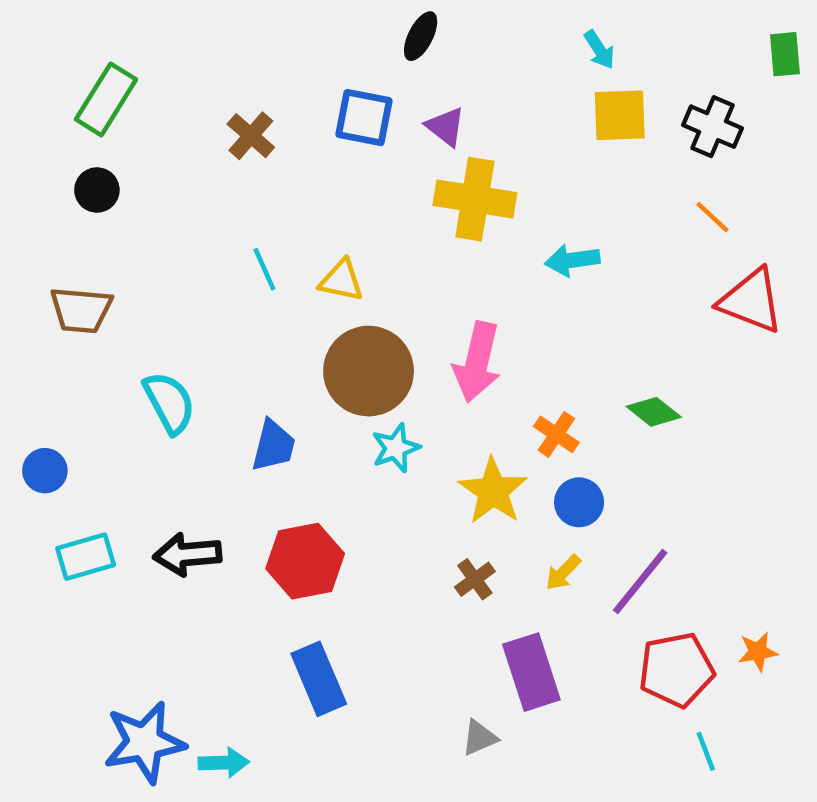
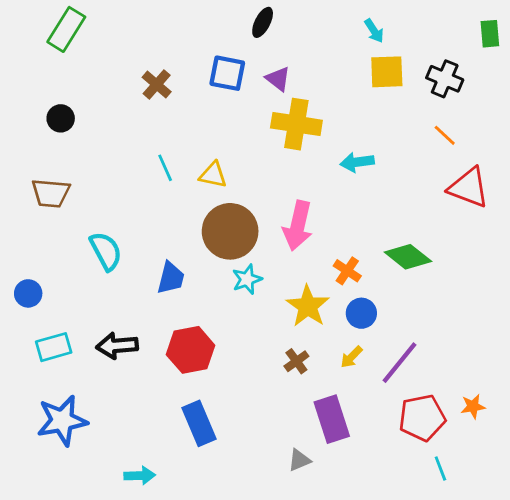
green rectangle: (106, 99) -> (66, 29), moved
green diamond: (654, 412) -> (408, 257), size x1.4
blue star: (144, 742) -> (62, 421), moved

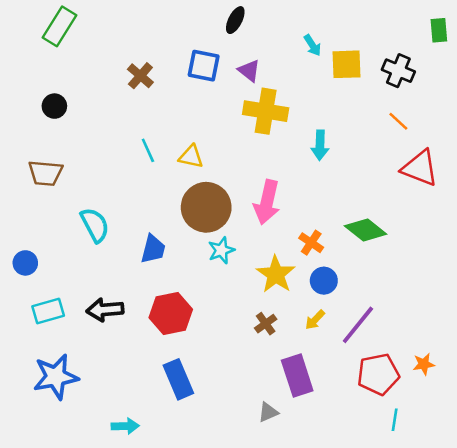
cyan arrow: (374, 31) -> (312, 45), moved
cyan arrow: (357, 162) -> (320, 145), turned -80
cyan line: (440, 469) -> (395, 420), turned 30

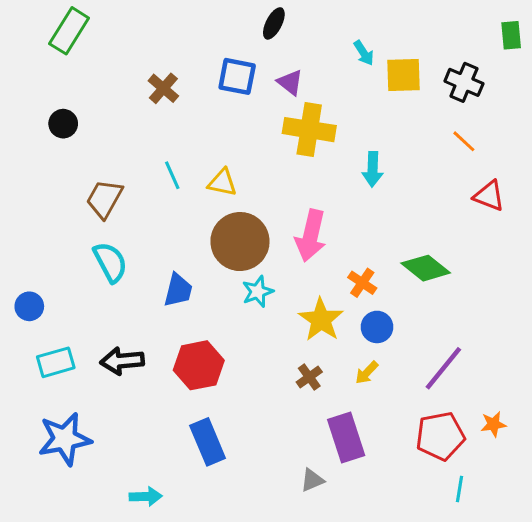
red triangle: (420, 168) -> (489, 196), size x0.7
brown trapezoid: (46, 173) -> (104, 199), moved, turned 114
purple line: (358, 325) -> (443, 368), moved

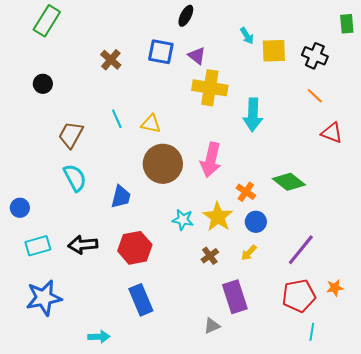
cyan arrow: (373, 169) -> (253, 115), size x1.4
cyan star: (258, 292) -> (183, 220), moved, turned 30

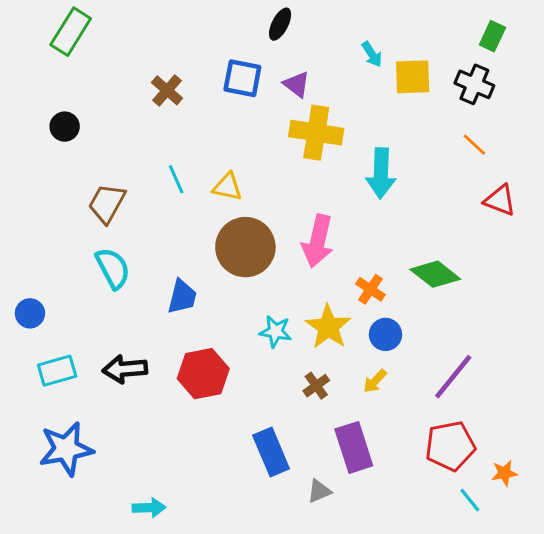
green rectangle: (347, 24) -> (492, 36), moved, turned 30
orange star: (335, 288) -> (505, 473), moved
blue rectangle: (141, 300) -> (271, 452), moved
cyan line: (312, 332) -> (470, 500), turned -48

